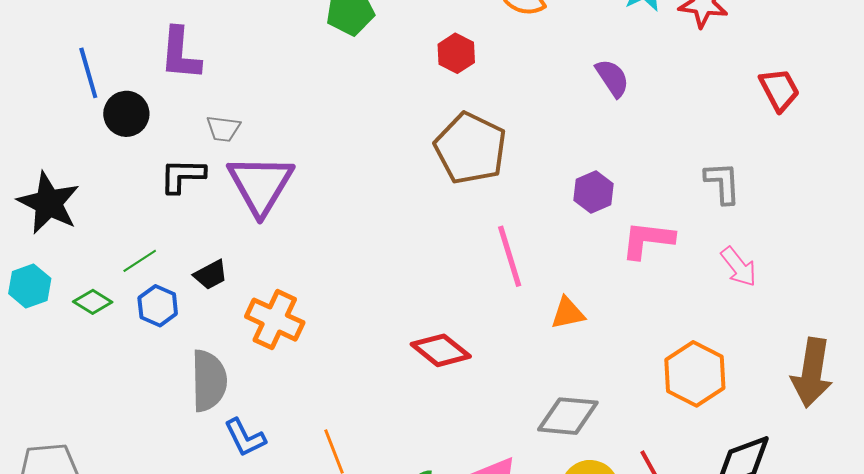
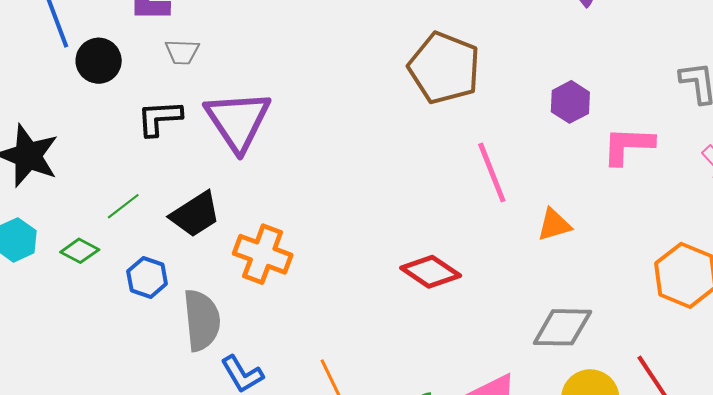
gray trapezoid: (223, 129) -> (182, 52), moved
black trapezoid: (211, 275) -> (195, 214), size x1.5
blue hexagon: (158, 306) -> (147, 277), moved

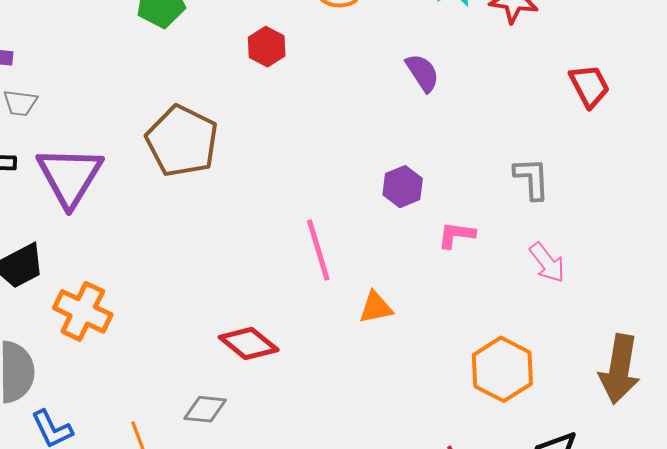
brown pentagon: (444, 68) -> (182, 141), moved
pink L-shape: (628, 145) -> (456, 235), size x0.7
gray diamond: (562, 327) -> (205, 409), moved, size x0.7

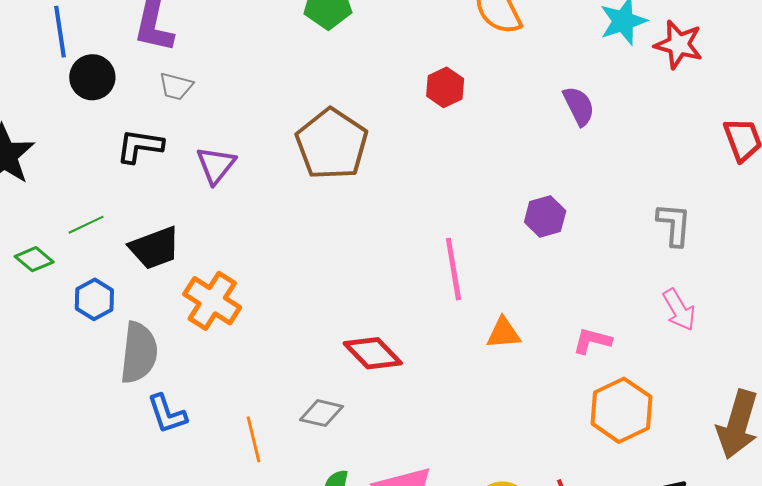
red hexagon: (267, 47) -> (445, 87), moved
purple triangle: (70, 176) -> (216, 165), size x0.6
pink L-shape: (456, 235) -> (592, 341), moved

